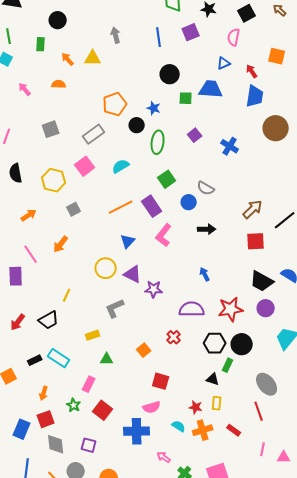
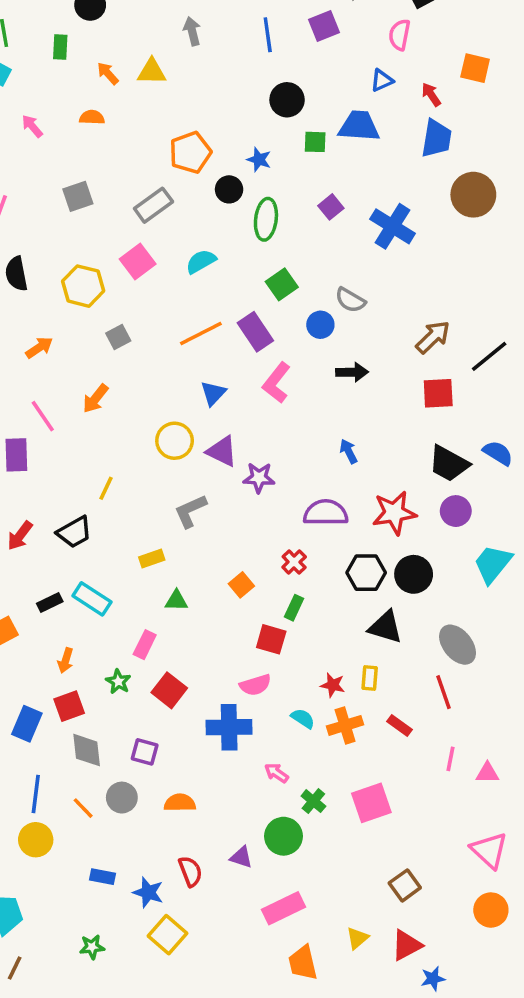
blue cross: (230, 146) -> (392, 226), size x1.4
green rectangle: (228, 365) -> (294, 608), moved
black triangle: (213, 379) -> (385, 627), moved, size x1.5

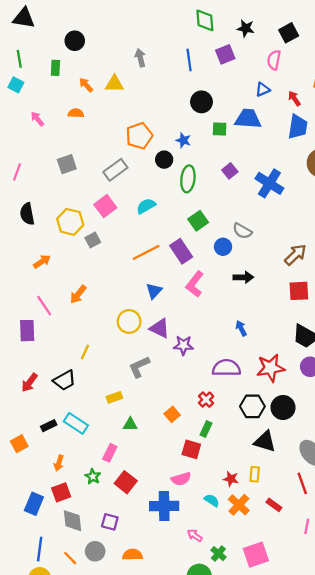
gray square: (118, 337) -> (93, 240), moved
orange cross: (345, 725) -> (239, 505), turned -30

